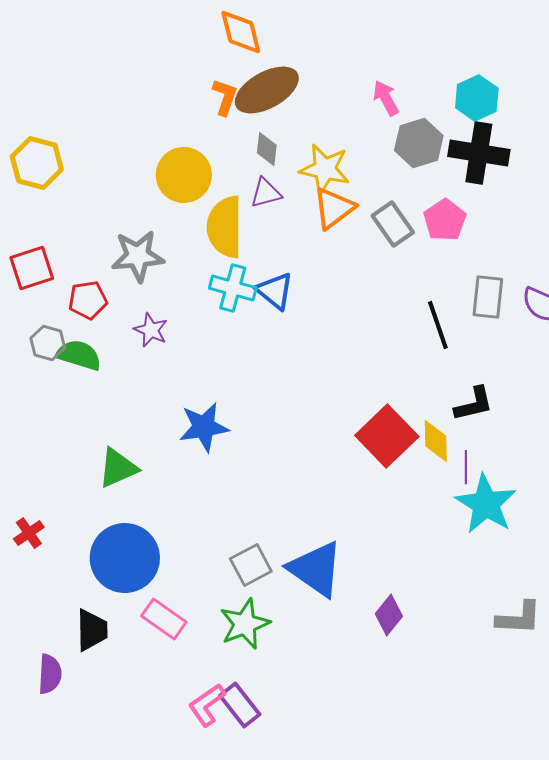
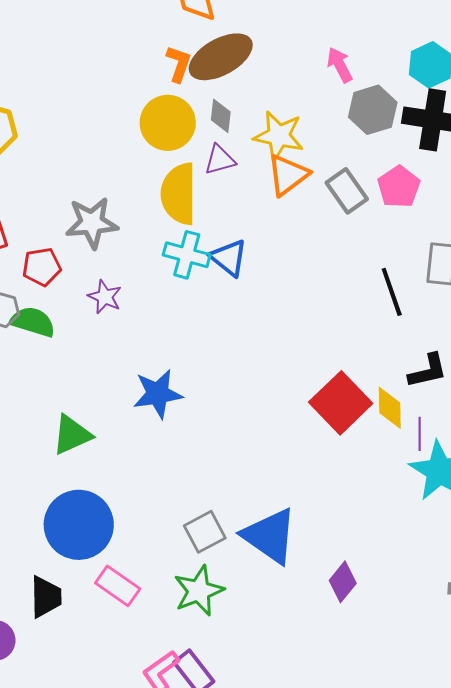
yellow circle: (184, 175) -> (168, 123), moved

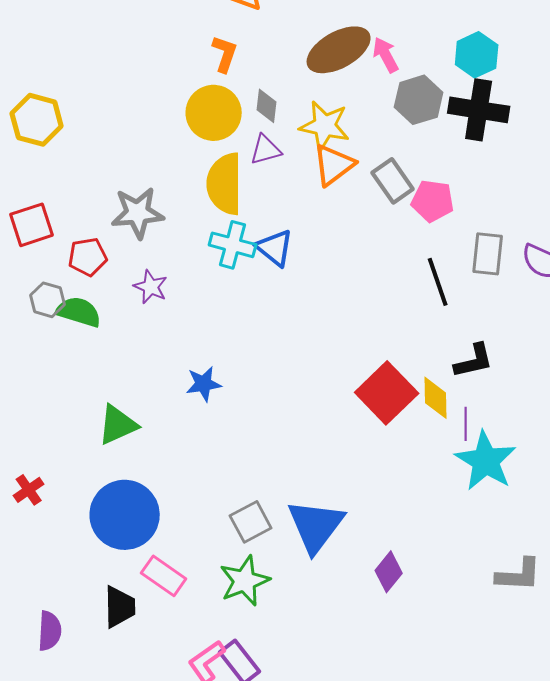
brown ellipse: (221, 57) -> (339, 50), moved
pink pentagon: (399, 187) -> (433, 201), moved, turned -30
blue star: (158, 394) -> (204, 384), size x0.7
blue triangle: (270, 536) -> (316, 526), turned 32
black trapezoid: (46, 597) -> (120, 607), moved

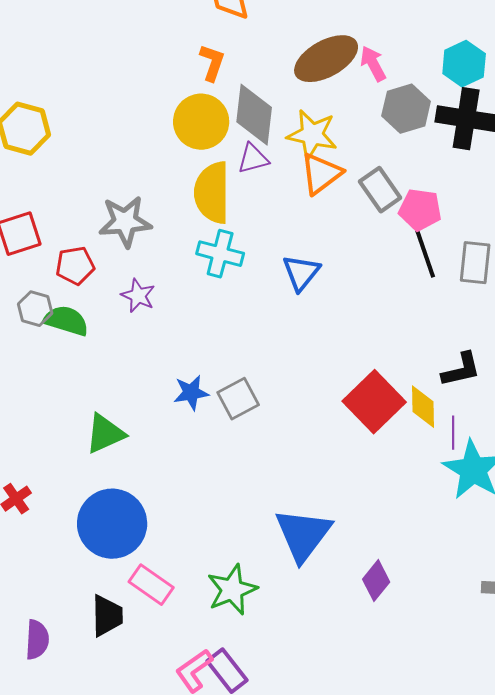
gray diamond: (267, 106) -> (254, 115), size x1.8
blue triangle: (275, 248) -> (301, 273), moved, turned 30
black line: (438, 282) -> (425, 254), moved
gray square: (251, 522) -> (238, 399), moved

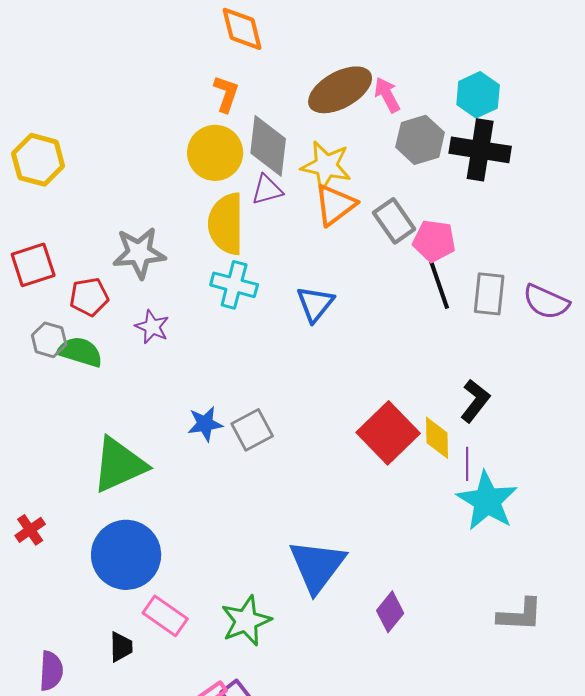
black L-shape: (461, 370) -> (475, 401), turned -39
green triangle: (105, 434) -> (119, 465), size x1.4
black trapezoid: (107, 616) -> (121, 647), size x0.7

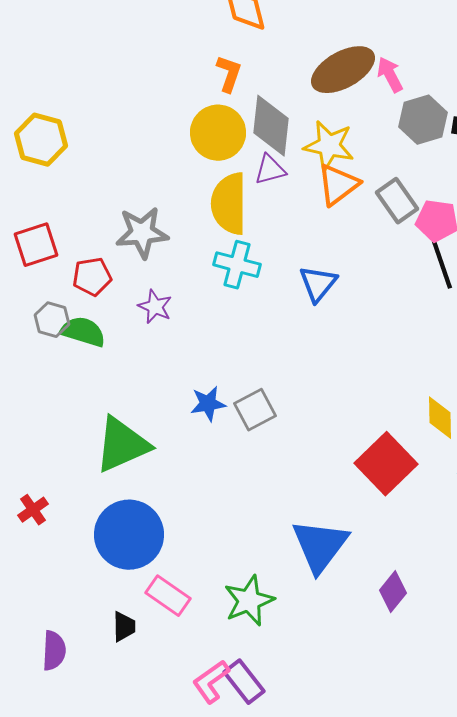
red square: (388, 433) -> (386, 464), moved

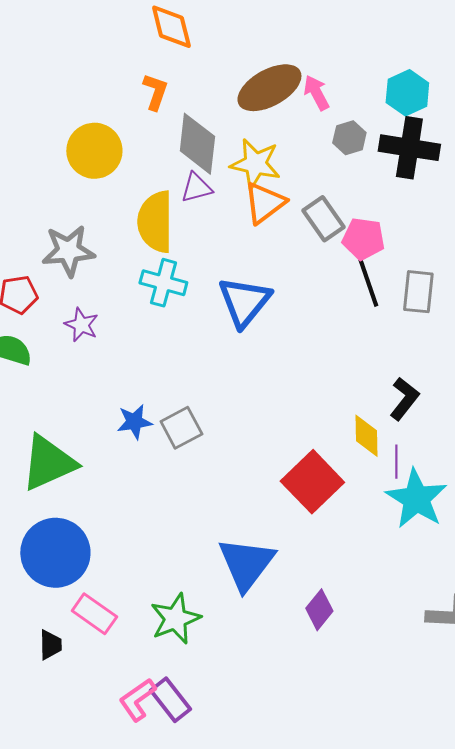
gray hexagon: (423, 120) -> (349, 138), size x0.7
yellow circle: (218, 133) -> (94, 151), moved
blue triangle: (318, 284) -> (244, 302), size x1.4

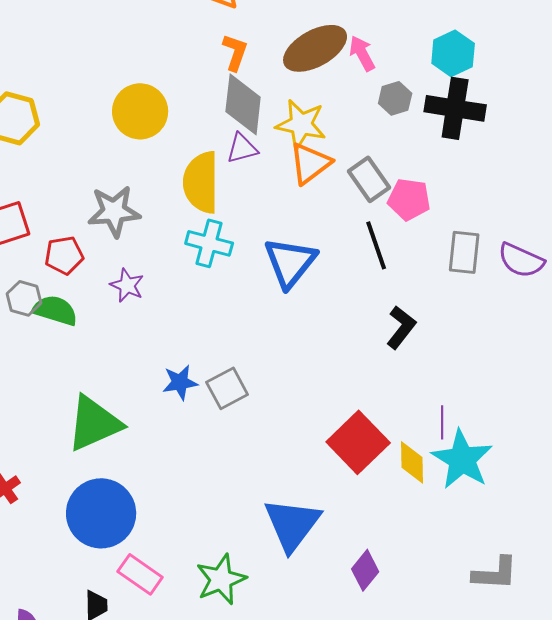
orange L-shape: (155, 92) -> (235, 52), moved
black line: (368, 283) -> (376, 245), moved
black L-shape: (404, 399) -> (401, 327), moved
yellow diamond: (366, 436) -> (412, 462), moved

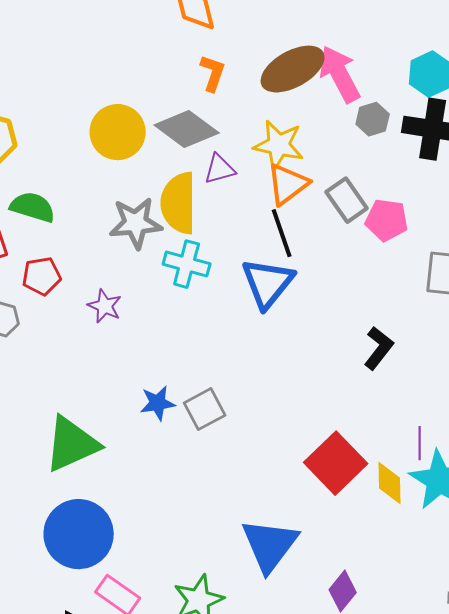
pink arrow: (362, 53) -> (340, 74), size x1.6
gray diamond: (243, 104) -> (187, 129), moved, turned -60
gray star: (114, 211) -> (136, 223), moved
black line: (376, 245) -> (282, 233), moved
green semicircle: (55, 310) -> (33, 207), moved

